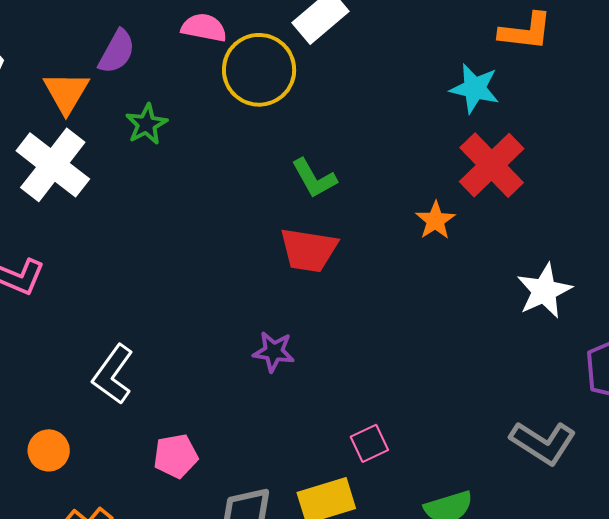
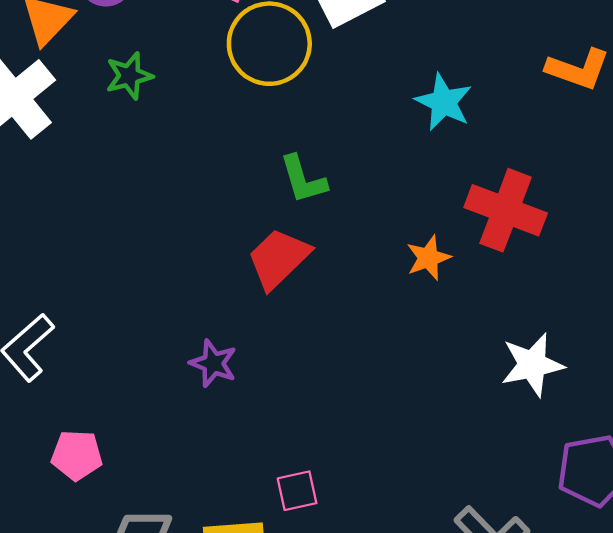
cyan star: (475, 88) -> (444, 102), moved
red cross: (492, 165) -> (506, 210), turned -38
red trapezoid: (309, 250) -> (279, 258), turned 114

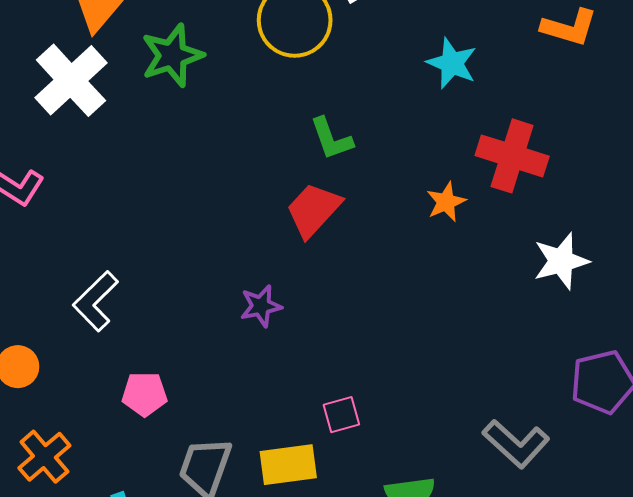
green star: (129, 76) -> (172, 56), size x1.5
purple star: (213, 363) -> (261, 306), turned -30
white star: (532, 365) -> (561, 261), moved

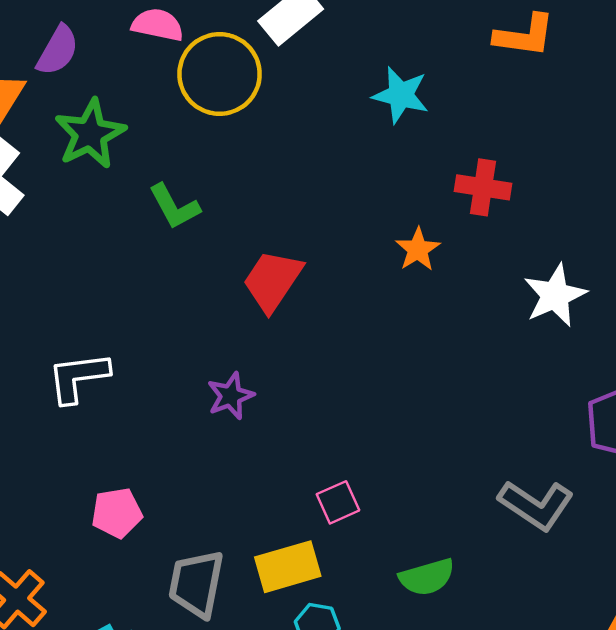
green L-shape: (331, 139) -> (174, 207), moved
red cross: (512, 156) -> (483, 187), size x0.7
white L-shape: (96, 301) -> (78, 377), moved, turned 46

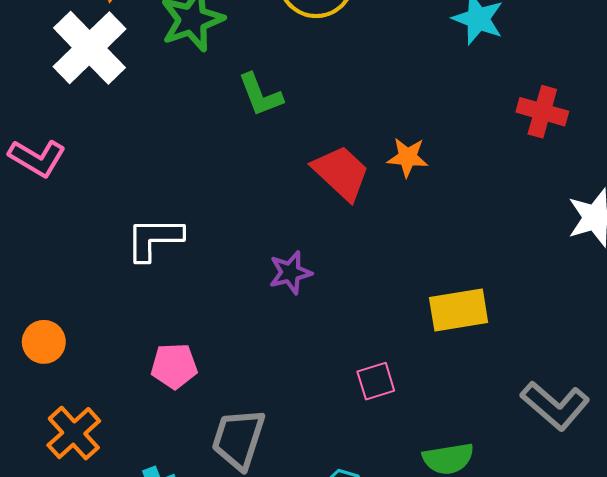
orange star: (418, 249) -> (408, 157), moved, turned 30
red trapezoid: (272, 281) -> (341, 173), turned 92
yellow rectangle: (288, 567) -> (459, 310), moved

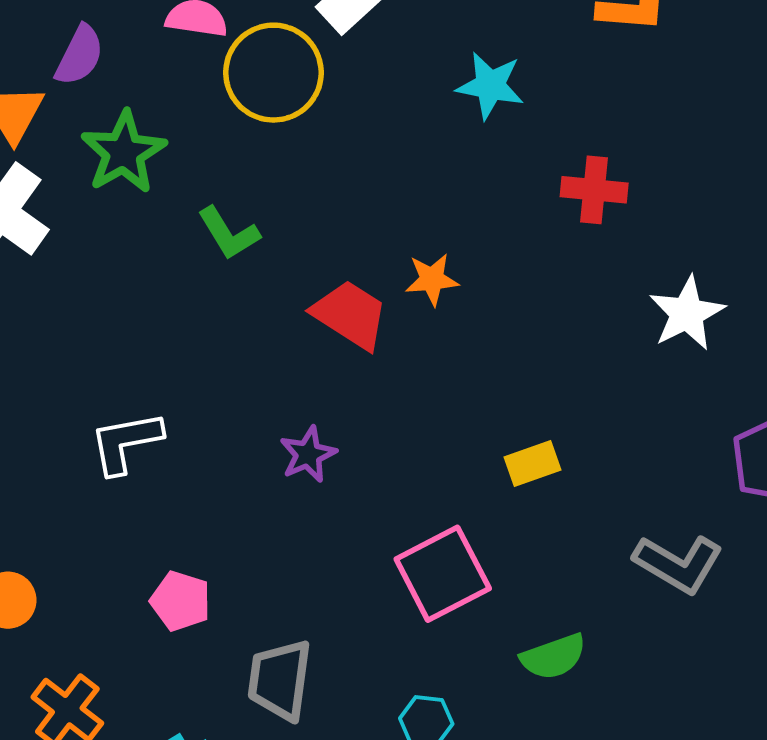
yellow rectangle: (459, 310) -> (532, 464), size x0.7
pink pentagon: (174, 366) -> (181, 601), turned 30
pink square: (376, 381) -> (443, 574), size x1.8

